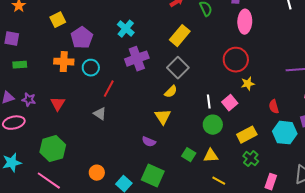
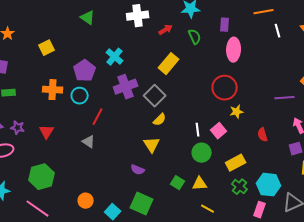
purple pentagon: (82, 38) -> (85, 71), moved
gray square: (178, 68) -> (155, 96), moved
cyan hexagon: (285, 133) -> (269, 185), moved

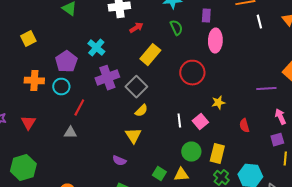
red arrow: (166, 30) -> (136, 28), moved
red circle: (225, 88) -> (192, 73), moved
gray triangle: (89, 142) -> (70, 133), turned -32
green circle: (202, 153) -> (191, 152), moved
yellow rectangle: (236, 163) -> (217, 154), turned -48

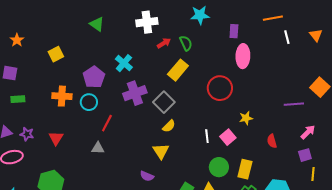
green semicircle: (176, 28) -> (186, 43), moved
pink arrow: (280, 117) -> (308, 132), turned 70

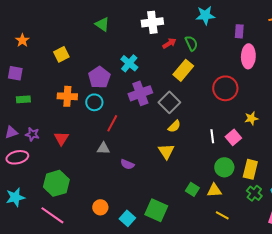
purple semicircle: (147, 176) -> (127, 164), moved

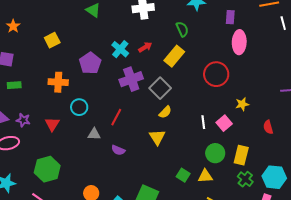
red arrow: (169, 43) -> (145, 47), moved
cyan circle: (94, 102) -> (79, 107), moved
red line: (112, 123) -> (116, 117), moved

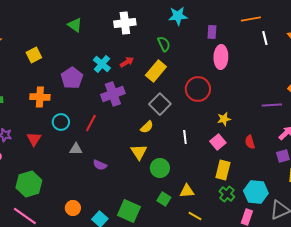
gray square: (160, 88) -> (160, 104), moved
red line: (116, 117) -> (91, 123), moved
pink square: (224, 123) -> (218, 142), moved
green circle: (215, 153) -> (160, 168), moved
green square: (183, 175) -> (164, 199), moved

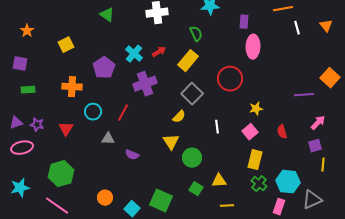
yellow line: (195, 216) -> (227, 206), turned -32

